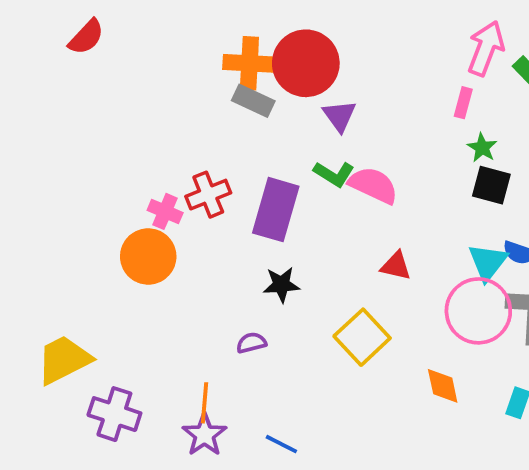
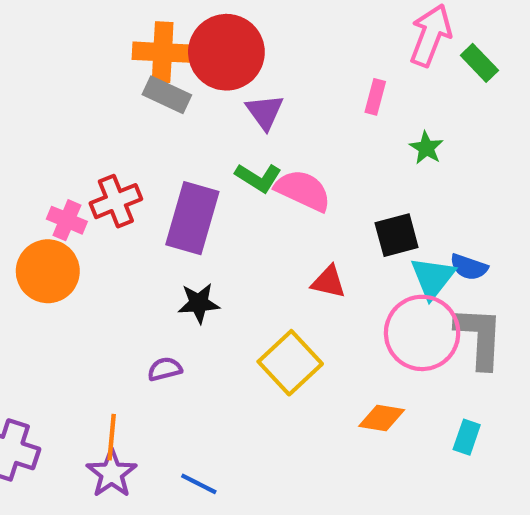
pink rectangle: (463, 103) -> (375, 97), moved
black square: (491, 185) -> (397, 235), moved, turned -30
orange diamond: (443, 386) -> (382, 418), turned -69

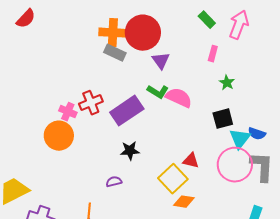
green rectangle: (479, 63) -> (207, 20), moved
green star: (426, 148) -> (227, 83), moved
purple rectangle: (192, 218) -> (127, 111), turned 40
red triangle: (328, 282) -> (191, 161), moved
orange diamond: (382, 418) -> (184, 202), moved

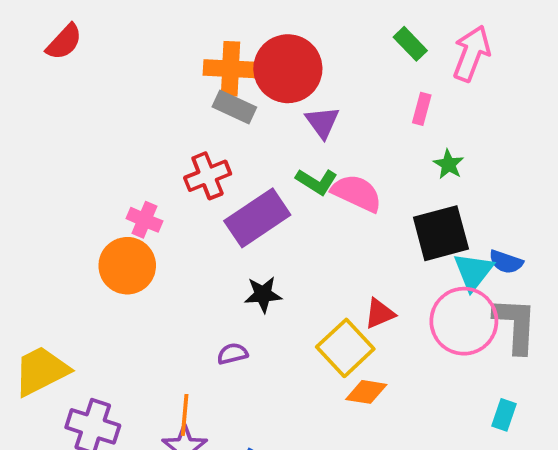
red cross: (91, 103) -> (208, 176), moved
black square: (223, 119) -> (441, 233), size x1.4
red triangle: (191, 161) -> (380, 314), turned -36

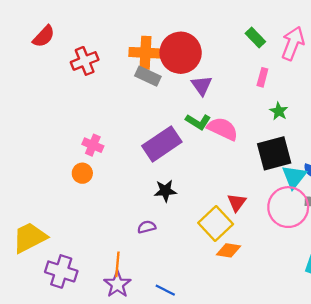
red cross: (208, 176) -> (85, 61), moved
orange circle: (127, 266) -> (82, 173), size x0.6
red triangle: (380, 314) -> (237, 202), turned -30

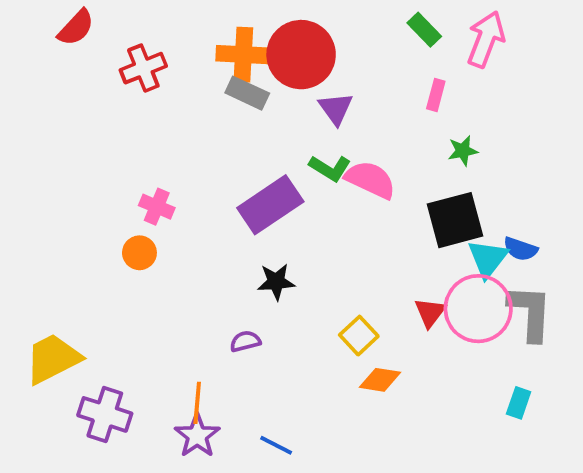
green star: (279, 111) -> (463, 151), turned 30
red triangle: (237, 202) -> (430, 312), moved
yellow square: (216, 223) -> (359, 336), size x0.7

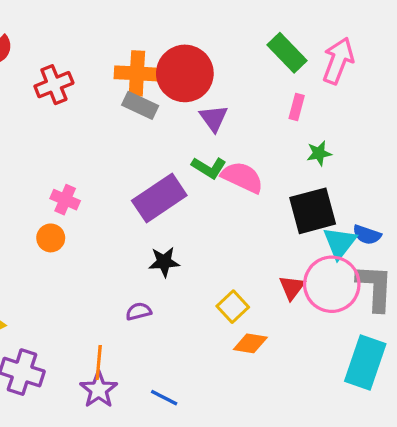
green rectangle: (424, 30) -> (287, 53), size x1.4
cyan rectangle: (519, 403) -> (365, 362), size x2.0

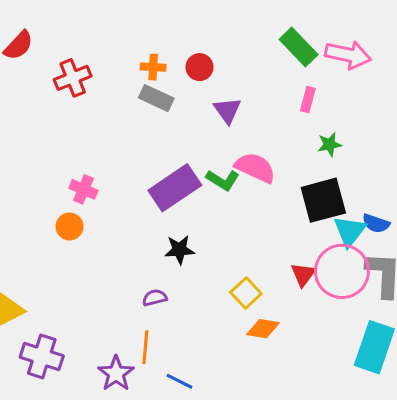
pink arrow: (338, 61) -> (348, 55), turned 81
orange cross: (137, 73) -> (153, 67), size x0.6
red circle: (185, 73) -> (200, 67), size x0.5
green L-shape: (209, 168) -> (223, 180), moved
orange line: (99, 362) -> (145, 347), moved

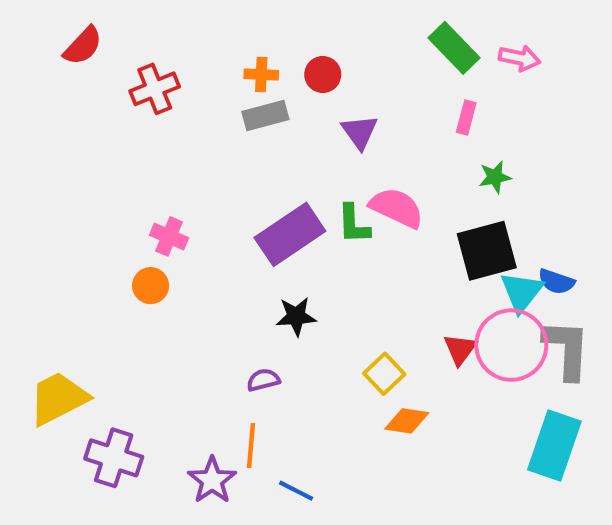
pink arrow: (348, 55) -> (520, 58), size x0.7
gray rectangle: (156, 98) -> (265, 115), turned -40
green L-shape: (223, 180) -> (353, 224), turned 56

